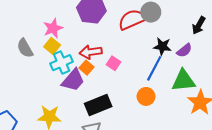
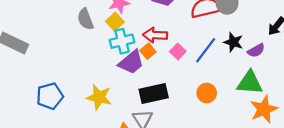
blue line: (154, 68) -> (206, 50), moved

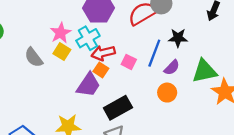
cyan cross: (122, 41) -> (88, 38), moved
purple semicircle: (256, 51) -> (172, 68), moved

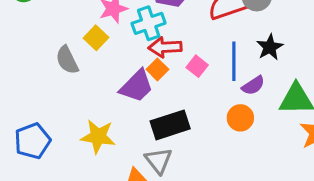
black star: (178, 38) -> (270, 47), turned 30
yellow square: (62, 52) -> (96, 38), moved
blue line: (154, 53) -> (234, 61), turned -32
gray semicircle: (34, 57) -> (67, 60), moved

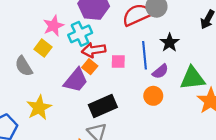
pink square: (197, 66) -> (118, 62), turned -32
yellow star: (98, 136) -> (39, 108), moved, turned -30

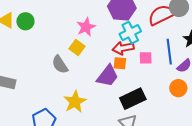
cyan cross: (80, 34) -> (130, 33), moved
orange square: (90, 67) -> (120, 63), turned -32

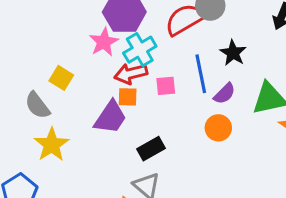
pink star: (86, 27) -> (104, 42), moved
black rectangle: (133, 99) -> (151, 149), size x0.7
yellow star: (75, 102) -> (52, 145), moved

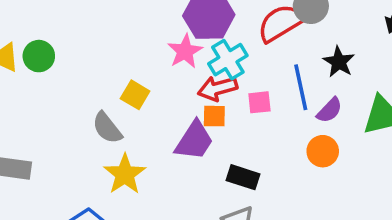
black rectangle: (151, 149) -> (243, 177), turned 48

